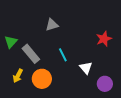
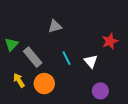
white triangle: (86, 68) -> (91, 61), moved
yellow arrow: (18, 76) -> (19, 80), turned 120
purple circle: (105, 84) -> (100, 91), moved

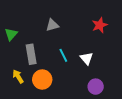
red star: (110, 41) -> (100, 25), moved
green triangle: (11, 44) -> (11, 34), moved
gray rectangle: (33, 57) -> (31, 54), turned 30

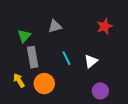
green triangle: (11, 34) -> (24, 36), moved
white triangle: (87, 58) -> (91, 61), turned 32

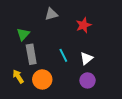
gray triangle: (55, 26) -> (51, 14), moved
red star: (105, 26) -> (83, 25), moved
purple circle: (100, 91) -> (88, 80), moved

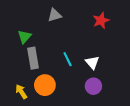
red star: (83, 25) -> (101, 20), moved
white triangle: (87, 58) -> (92, 62), turned -32
yellow arrow: (18, 76) -> (21, 92), moved

